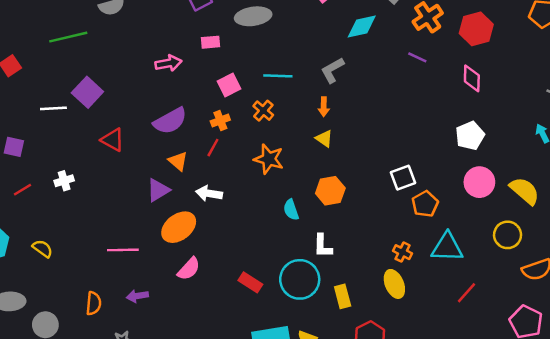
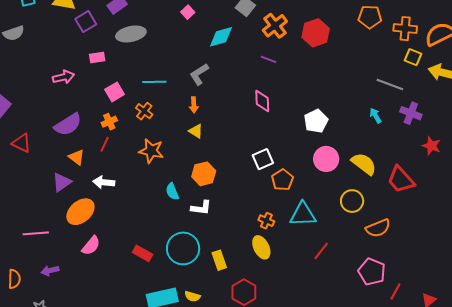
pink diamond: (472, 78) -> (262, 101), moved
white L-shape: (323, 246) -> (201, 208), moved, turned -80

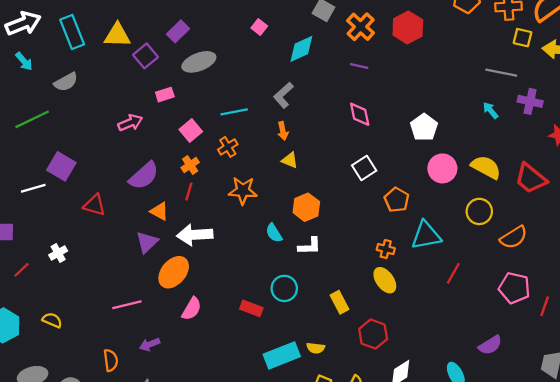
orange cross: (144, 111) -> (228, 147), turned 30
white square: (263, 159) -> (364, 168), moved
white arrow: (104, 182) -> (195, 235), size x1.4
cyan circle: (183, 248) -> (284, 288), moved, size x0.7

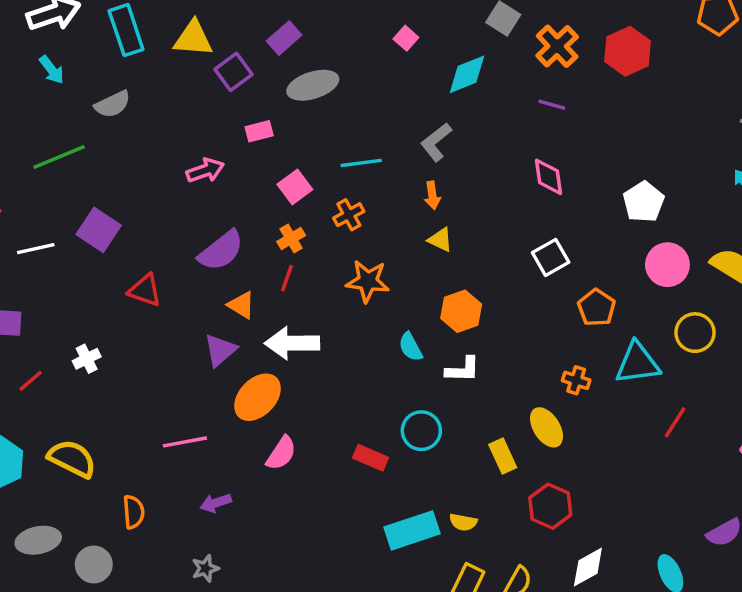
white line: (33, 188) -> (36, 249), moved
yellow circle: (479, 211) -> (695, 333), moved
yellow ellipse: (385, 280) -> (546, 427), moved
yellow semicircle: (52, 320) -> (72, 459), size x1.6
orange semicircle: (111, 360) -> (134, 512), moved

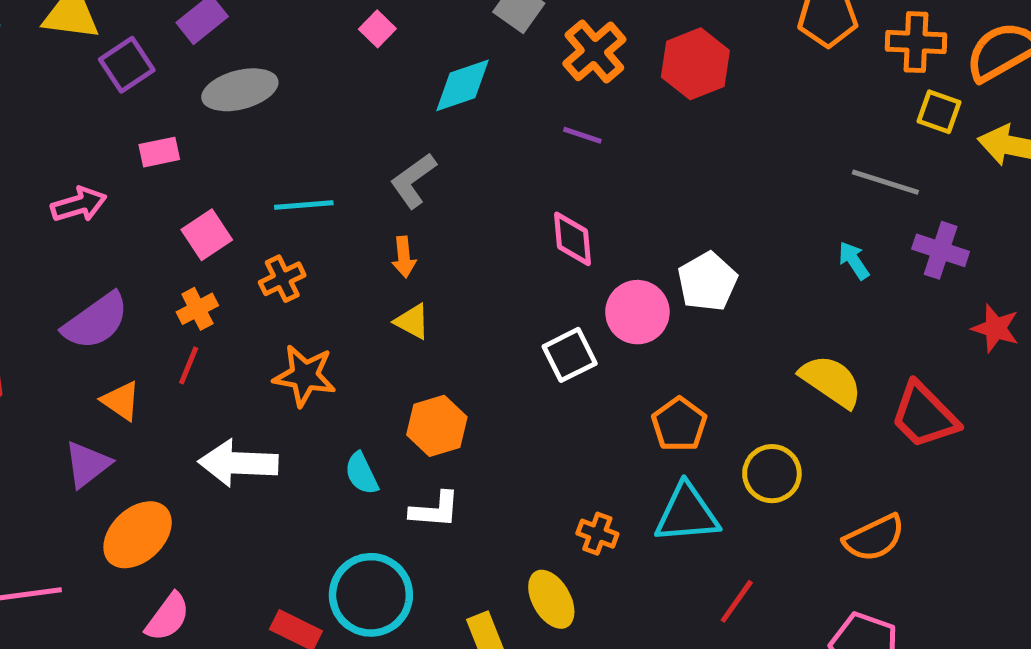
pink circle: (667, 265) -> (637, 312), moved
orange pentagon: (597, 308) -> (679, 424), moved
white arrow: (292, 343) -> (238, 463), moved
cyan circle: (421, 431) -> (371, 595), size x1.4

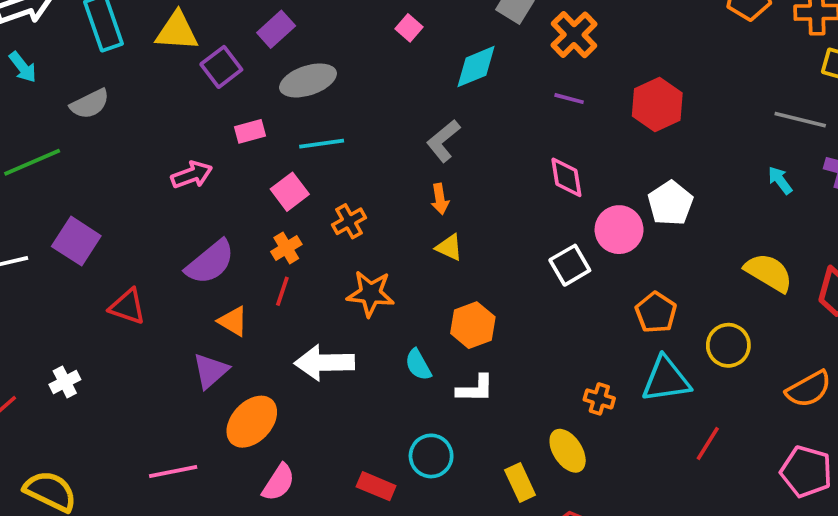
red hexagon: (695, 64) -> (657, 105), moved
cyan line: (304, 205) -> (322, 144), moved
cyan circle: (371, 595) -> (431, 456), size x0.7

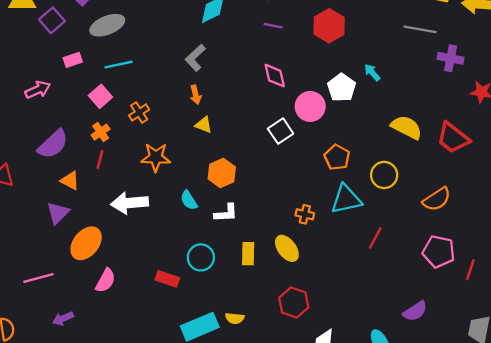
cyan arrow: (780, 180) -> (372, 72), moved
yellow rectangle: (520, 483) -> (248, 254), moved, turned 30

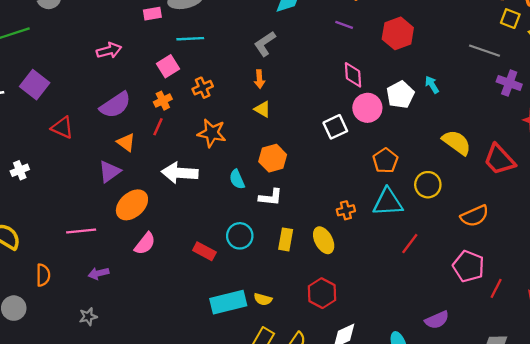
pink rectangle: (73, 60) -> (152, 14), moved
pink diamond: (275, 76) -> (353, 75), moved
orange cross: (305, 214) -> (346, 210), turned -36

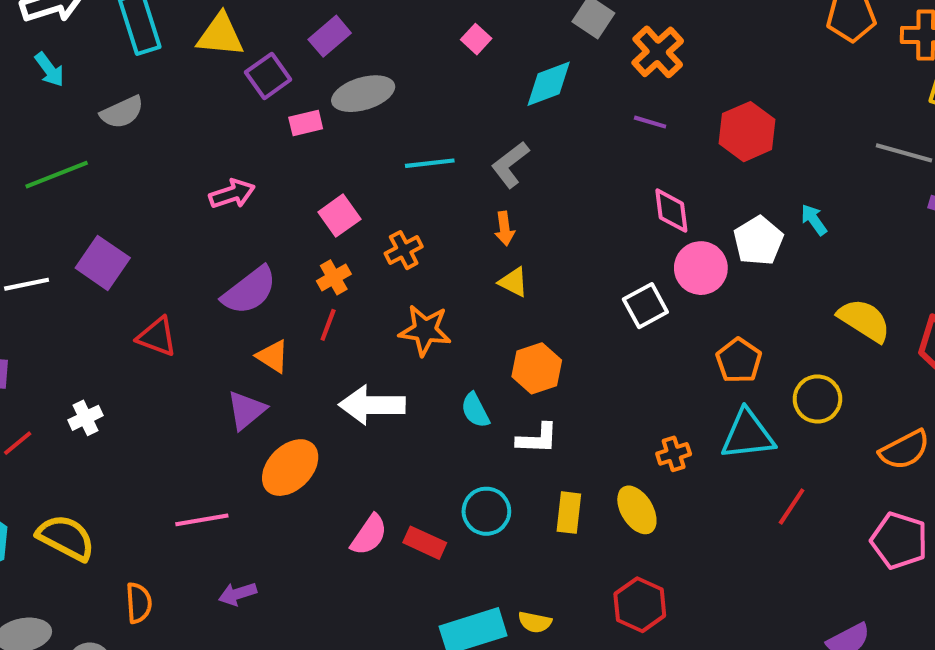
cyan line: (190, 39) -> (430, 163), moved
pink semicircle: (145, 244) -> (369, 535), moved

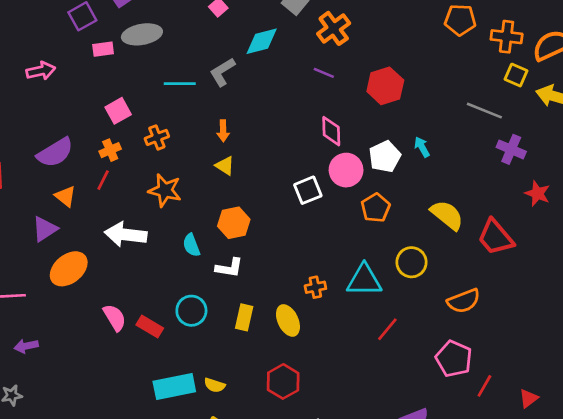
gray L-shape: (510, 165) -> (222, 72), moved
pink arrow: (232, 194) -> (41, 71), moved
orange pentagon: (739, 361) -> (376, 208), moved
pink semicircle: (369, 535) -> (115, 318), turned -72

